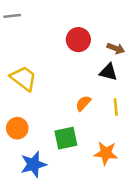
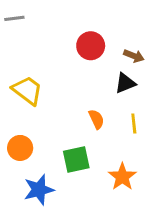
black triangle: (108, 72) -> (125, 83), turned -36
orange semicircle: (83, 103) -> (96, 119), turned 112
orange star: (106, 153) -> (122, 177), turned 30

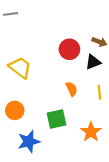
red circle: (91, 46) -> (69, 49), moved

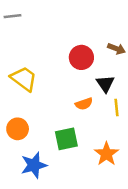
black triangle: (93, 62) -> (105, 84), moved, turned -42
orange semicircle: (72, 89) -> (84, 104), turned 96

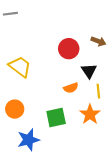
orange star: (106, 154) -> (90, 114), moved

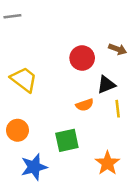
black triangle: (89, 71) -> (106, 85), turned 42
orange star: (90, 114) -> (107, 163), moved

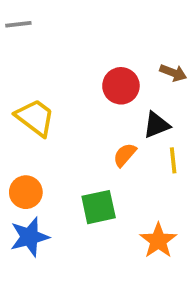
orange semicircle: (85, 105) -> (125, 155), turned 150
blue star: (34, 167) -> (30, 237), moved

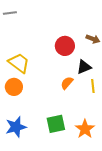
orange circle: (26, 192) -> (14, 87), moved
green square: (99, 207) -> (56, 124), moved

